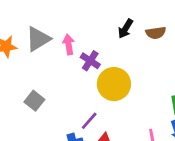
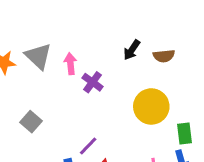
gray triangle: (38, 39) -> (38, 56), turned -48
yellow circle: (114, 84) -> (151, 106), moved

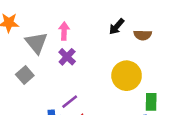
gray triangle: (38, 56) -> (36, 43), moved
purple cross: (93, 82) -> (67, 57), moved

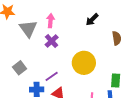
brown semicircle: (143, 35) -> (117, 38), moved, turned -104
gray square: (25, 75) -> (20, 68), moved
yellow circle: (127, 76) -> (84, 63), moved

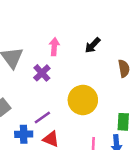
pink arrow: (50, 21) -> (54, 47), moved

